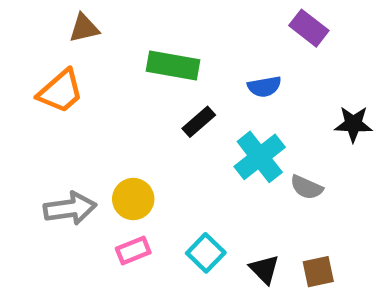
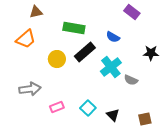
blue semicircle: (264, 87) -> (113, 37), turned 40
black rectangle: (199, 122) -> (85, 52), size x1.5
yellow circle: (133, 199) -> (57, 59), moved
brown square: (318, 272) -> (145, 119), moved

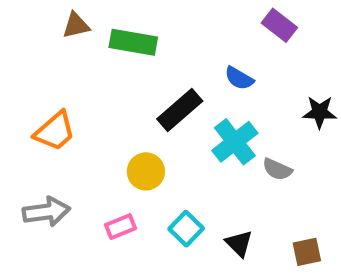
green rectangle: (74, 28) -> (133, 42), moved
orange trapezoid: (26, 39) -> (55, 131), moved
yellow circle: (57, 59) -> (146, 171), moved
gray arrow: (30, 89) -> (46, 212), moved

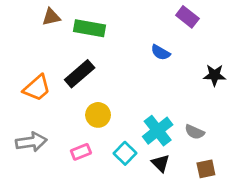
black rectangle: (180, 110) -> (80, 74), moved
cyan cross: (235, 142) -> (158, 131), moved
gray semicircle: (277, 169) -> (195, 132), moved

